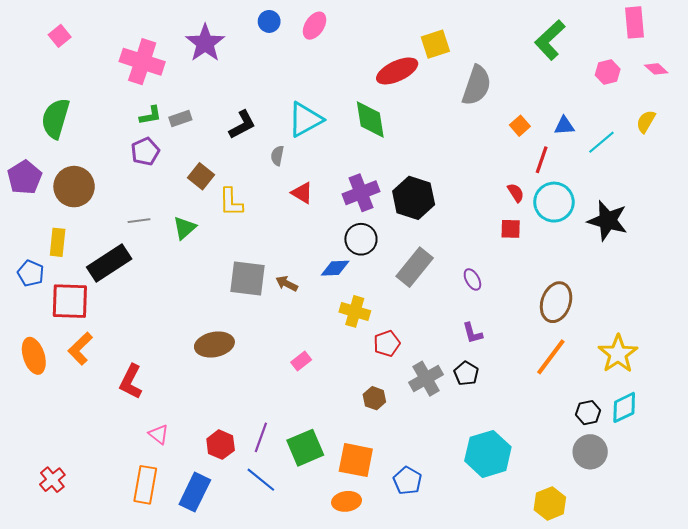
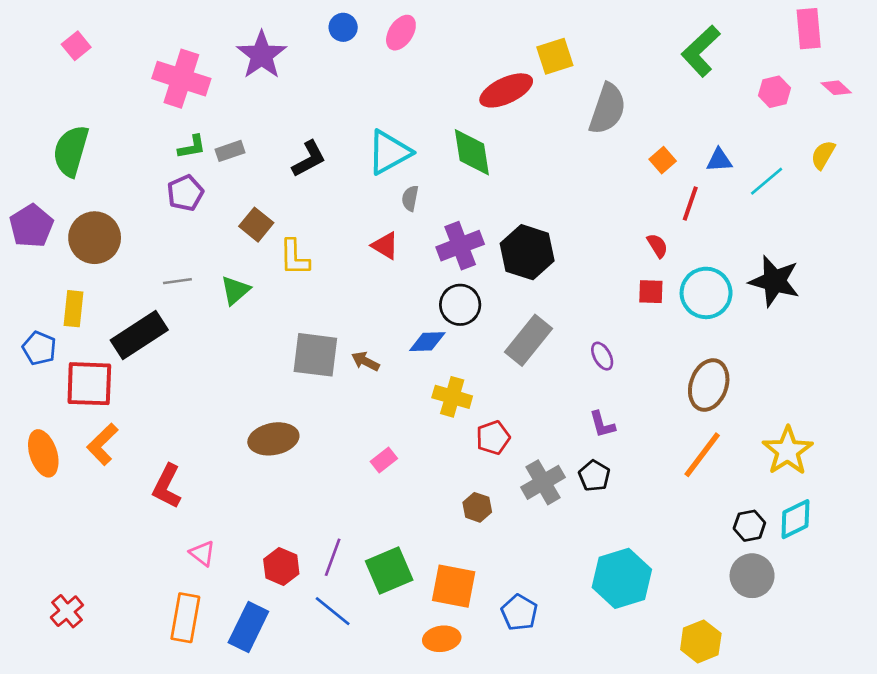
gray semicircle: (277, 156) -> (410, 198), moved
cyan circle: (554, 202) -> (706, 293), moved

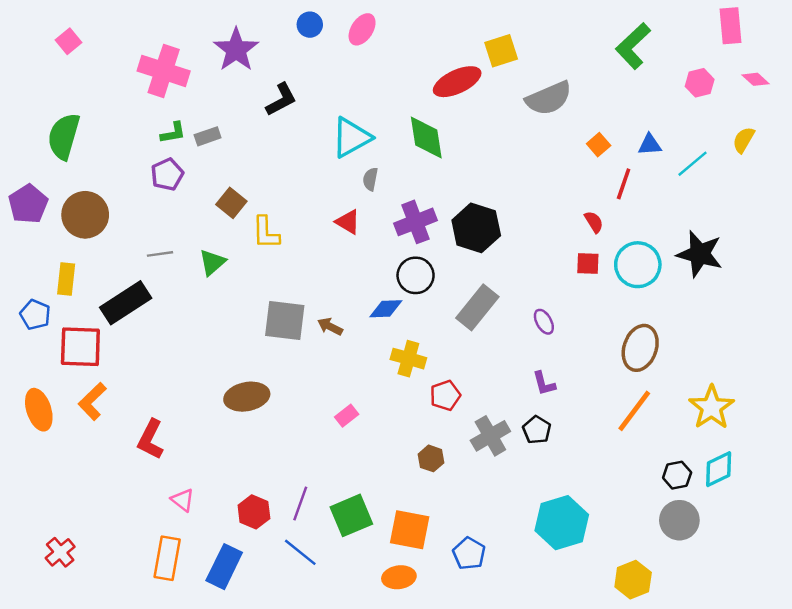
gray semicircle: (607, 109) -> (549, 98), turned 48
black L-shape: (309, 159) -> (281, 99), moved

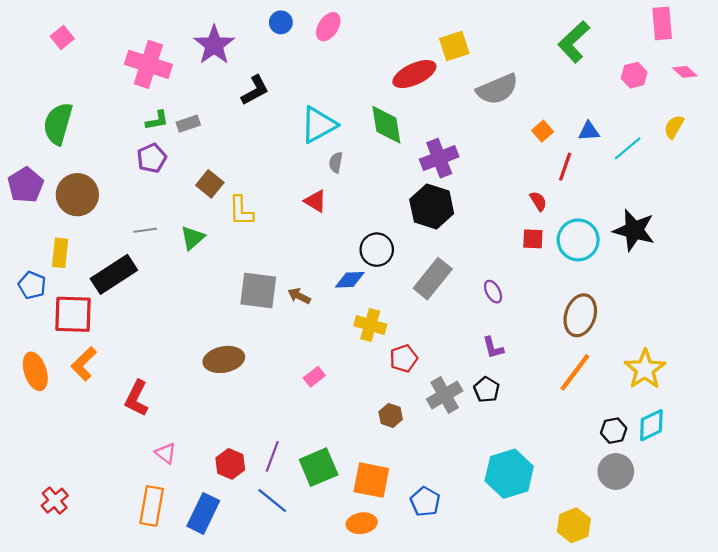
purple cross: (416, 222) -> (439, 158), moved

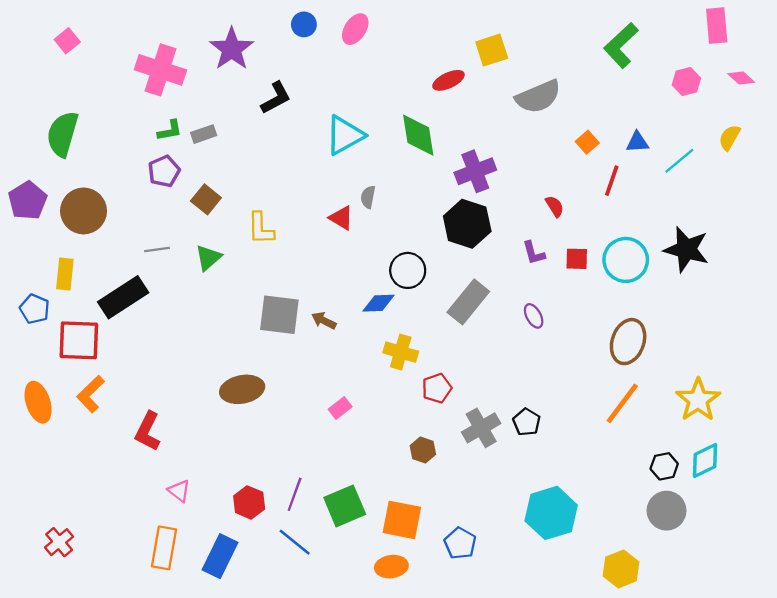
red ellipse: (414, 74) -> (448, 80), size x0.7
gray semicircle: (336, 162) -> (368, 197), moved
brown square: (210, 184) -> (206, 199), moved
red semicircle: (538, 201) -> (555, 206), moved
purple L-shape: (493, 348) -> (534, 253), moved

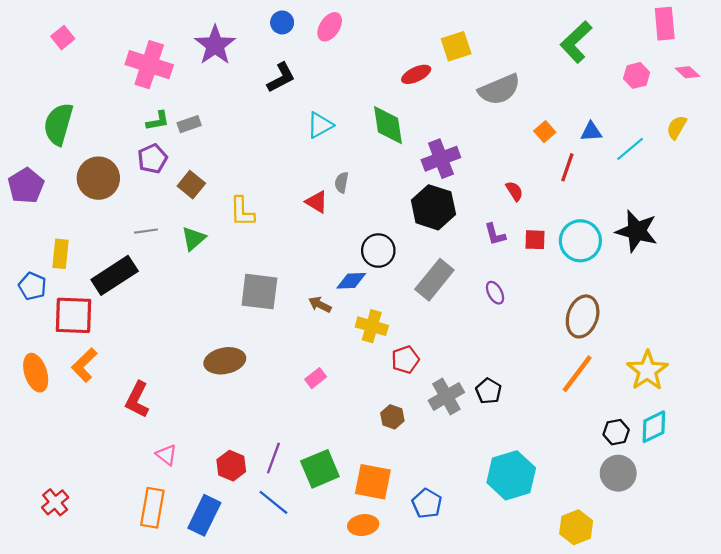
black L-shape: (276, 98) -> (281, 78), moved
cyan triangle: (345, 135) -> (320, 125), size x0.7
brown circle: (84, 211) -> (98, 178), moved
brown arrow: (324, 321) -> (320, 305), moved

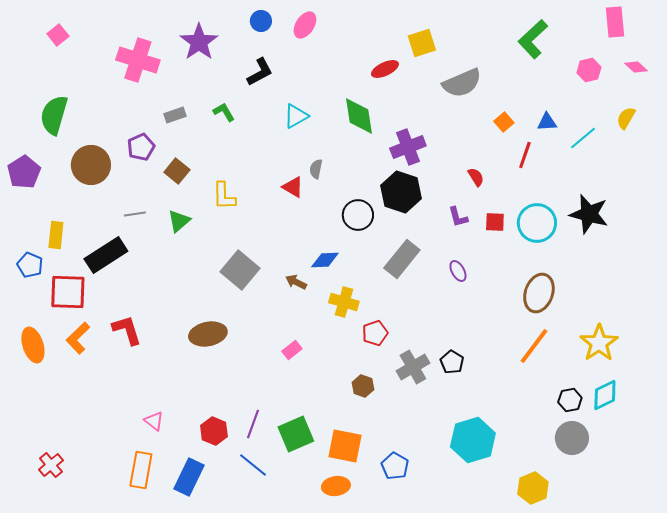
green L-shape: (158, 121) -> (224, 112), moved, turned -110
black circle: (378, 251) -> (358, 215), moved
gray square: (259, 292) -> (240, 270), turned 33
red L-shape: (137, 400) -> (127, 330), moved, turned 136

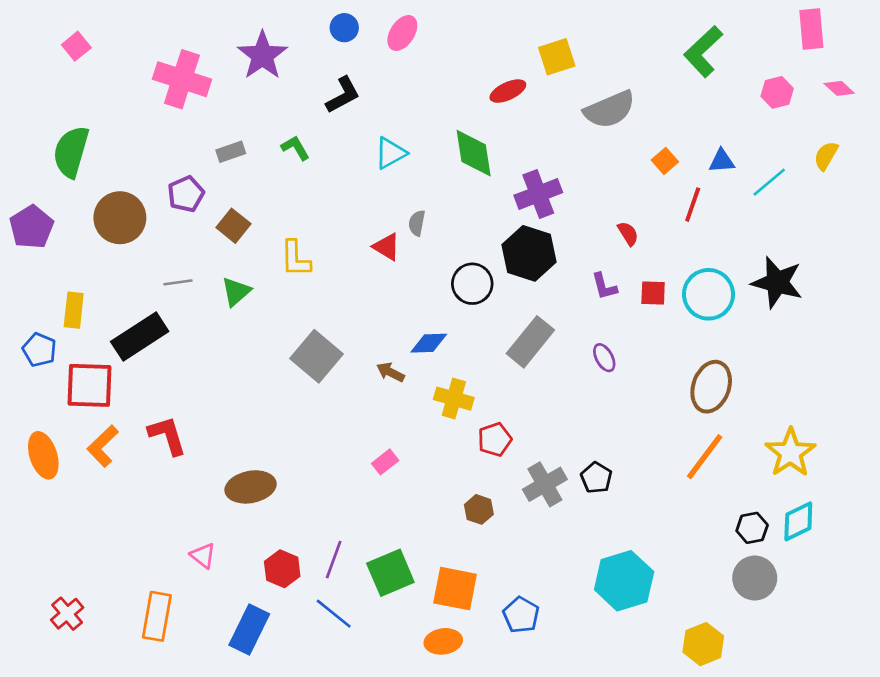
brown ellipse: (208, 334) -> (251, 487), moved
orange rectangle: (141, 470) -> (157, 616), moved

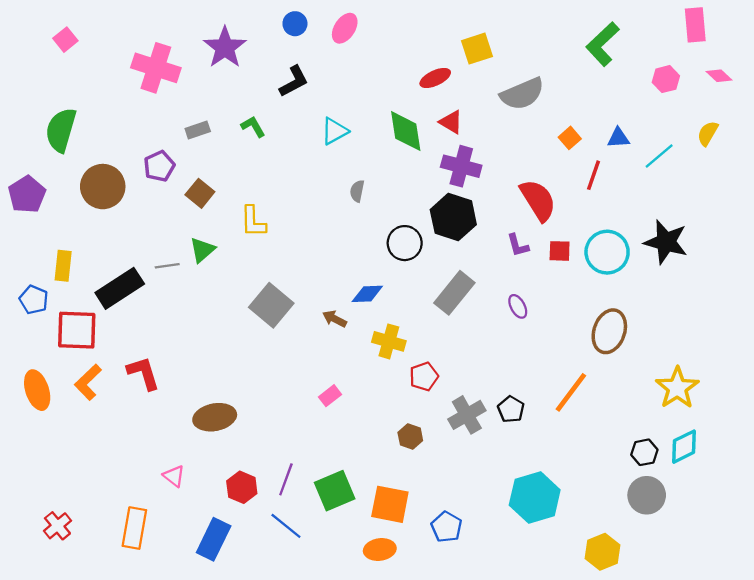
purple cross: (538, 194) -> (461, 166), turned 36
red semicircle: (628, 234) -> (538, 200), size x2.0
red triangle: (386, 247) -> (451, 122), moved
gray line: (178, 282) -> (167, 266), moved
orange line: (705, 457) -> (571, 392), moved

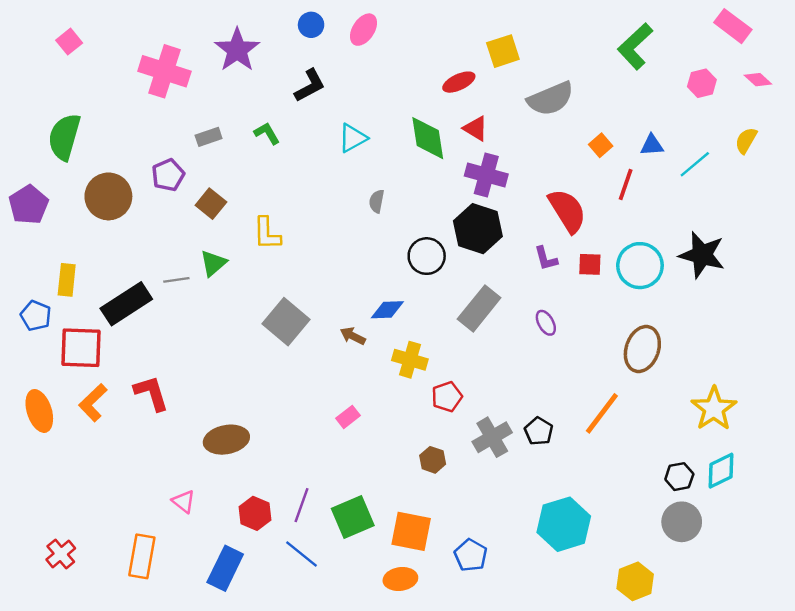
pink rectangle: (695, 25) -> (733, 26), turned -48

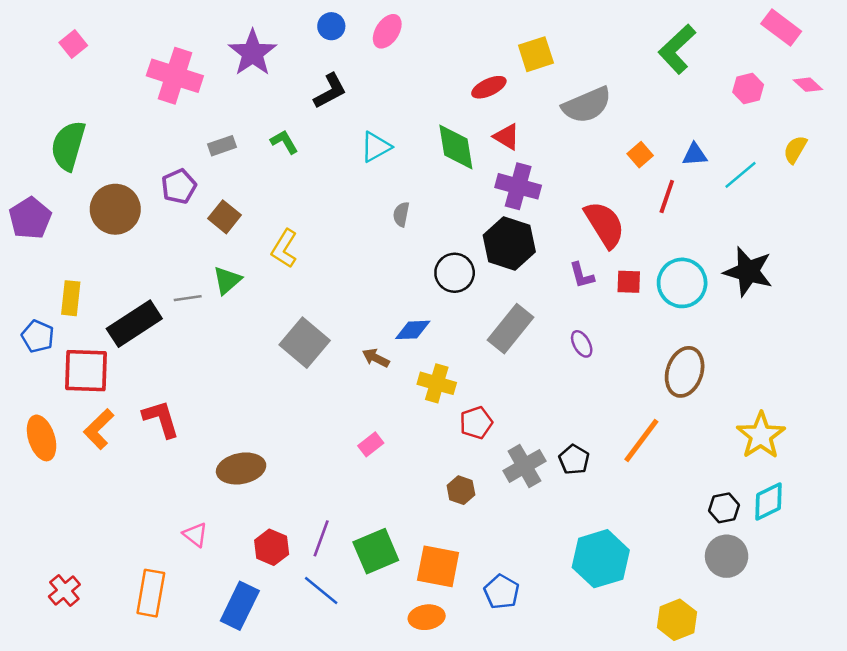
yellow L-shape: (267, 233) -> (284, 249), turned 33

